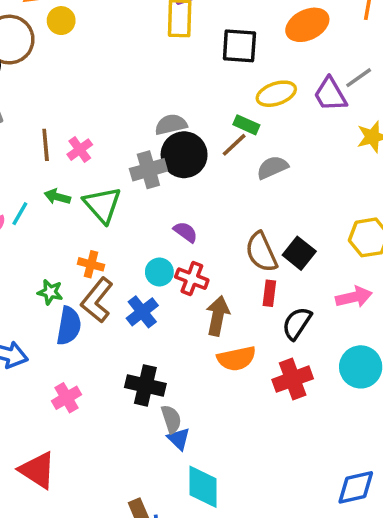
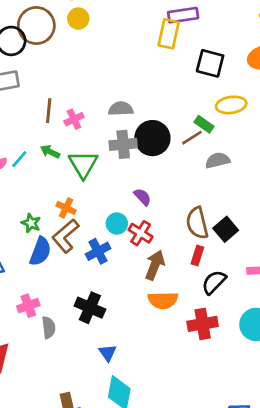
gray semicircle: (171, 124) -> (121, 109), moved
gray semicircle: (171, 419) -> (49, 327), moved

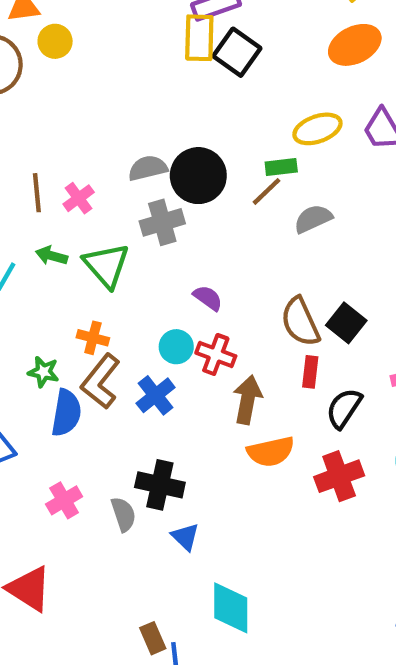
black square: (210, 63) -> (237, 52), moved, turned 32
green rectangle: (204, 124) -> (281, 167), turned -30
black circle: (152, 138) -> (198, 176), moved
gray semicircle: (49, 327) -> (123, 514), moved
blue triangle: (108, 353) -> (185, 537), moved

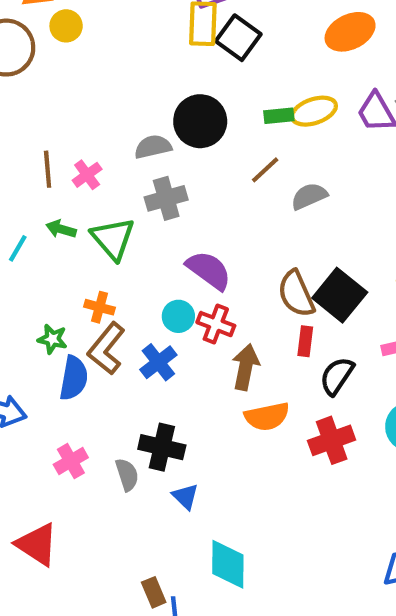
green rectangle: (281, 167) -> (279, 116), moved
black circle: (198, 176) -> (200, 121), moved
purple semicircle: (208, 298) -> (209, 270), size x1.6
black square: (346, 323) -> (340, 295), size x1.4

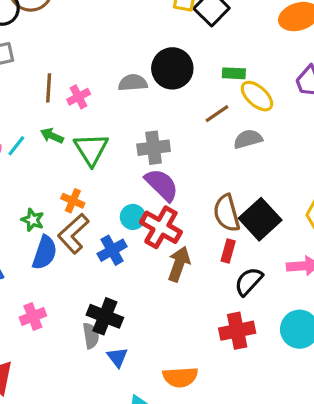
yellow ellipse: (314, 111) -> (257, 96), moved, turned 52
gray cross: (166, 198) -> (154, 148), moved
red cross: (216, 324) -> (161, 227), size x1.4
orange semicircle: (267, 416) -> (180, 377), moved
gray semicircle: (127, 475) -> (91, 336), moved

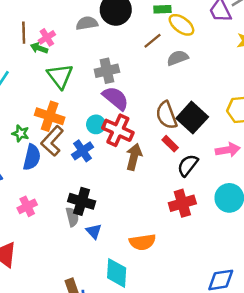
green arrow: (52, 136) -> (39, 48), moved
orange cross: (73, 201) -> (50, 116), size x1.6
red rectangle: (228, 251) -> (170, 144), turned -56

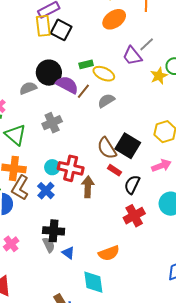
purple semicircle: (116, 98) -> (67, 85), moved

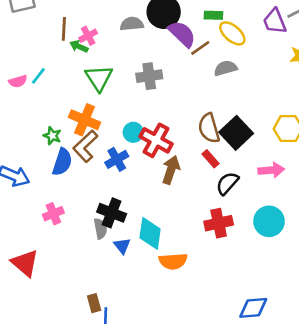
cyan diamond: (93, 282) -> (150, 233), moved

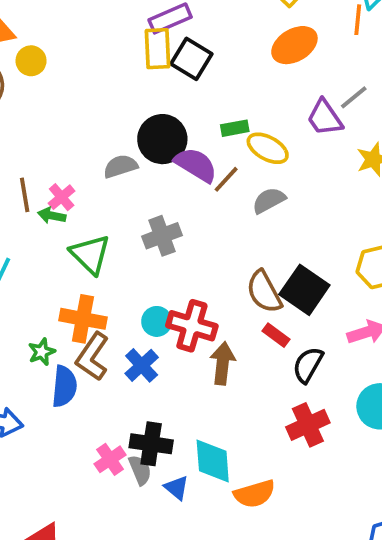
green star: (52, 136) -> (42, 352), turned -30
pink cross: (53, 214) -> (110, 459), moved

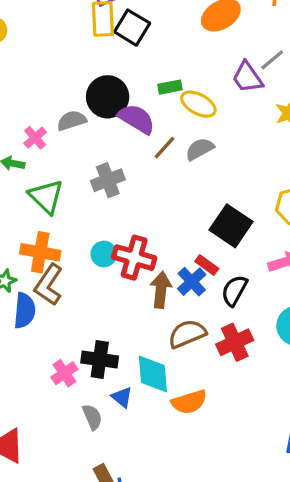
brown line: (226, 179) -> (165, 148), moved
pink cross: (62, 197) -> (35, 138), moved
brown semicircle: (264, 292) -> (187, 334), moved, turned 96
blue cross: (142, 365) -> (192, 282), moved
gray semicircle: (140, 470) -> (92, 417), moved

